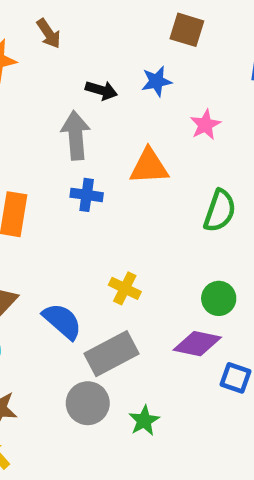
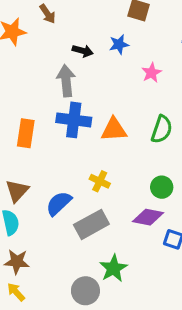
orange triangle: (149, 167) -> (114, 130), moved
blue cross: (87, 195) -> (74, 120), size x1.6
blue semicircle: (62, 321) -> (59, 203), turned -84
gray circle: (88, 403) -> (85, 291), moved
green star: (144, 421) -> (113, 268), size x1.4

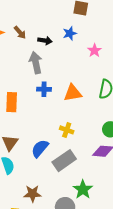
brown arrow: (47, 14) -> (20, 32), moved
blue cross: (74, 120) -> (44, 89), size x0.6
brown star: (17, 262) -> (32, 194), moved

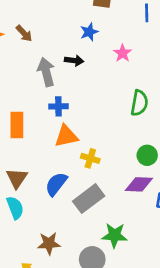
black arrow: (45, 41) -> (74, 60), moved
orange triangle: (73, 93) -> (66, 136), moved
green star: (83, 189) -> (115, 235), turned -30

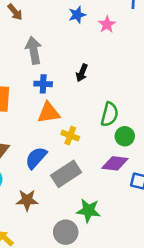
pink star: (122, 53) -> (107, 24), moved
black arrow: (74, 60) -> (82, 73), moved, turned 102
green semicircle: (139, 103) -> (110, 114), moved
brown star: (49, 243) -> (27, 200), moved

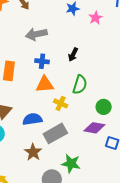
gray arrow: (34, 50) -> (36, 34), turned -95
green semicircle: (110, 114) -> (80, 85), moved
blue semicircle: (36, 158) -> (32, 119), turned 36
brown star: (27, 200) -> (33, 152), moved, turned 30

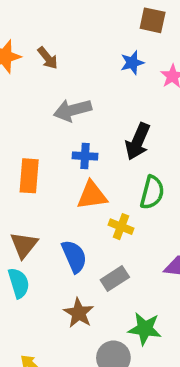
black arrow: (73, 55) -> (138, 141), size x1.5
blue semicircle: (32, 119) -> (74, 256), turned 78
gray rectangle: (55, 133) -> (115, 279), size x0.7

